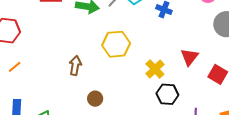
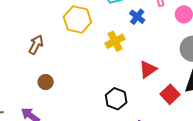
yellow hexagon: (116, 44) -> (77, 19), moved
yellow cross: (155, 69) -> (115, 41), moved

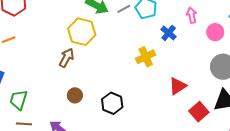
yellow hexagon: (77, 19) -> (82, 32), moved
black hexagon: (116, 99) -> (112, 103), moved

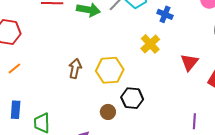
yellow hexagon: (82, 32) -> (110, 70), moved
brown circle: (75, 95) -> (108, 112), moved

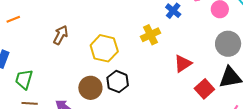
brown arrow: (75, 68) -> (61, 35), moved
brown circle: (108, 112) -> (90, 88), size x1.5

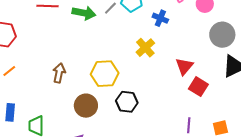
brown circle: (90, 88) -> (86, 106), moved
red square: (204, 89) -> (198, 87), moved

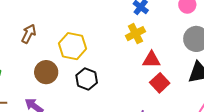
yellow cross: (145, 48) -> (135, 34), moved
red triangle: (184, 66) -> (151, 60), turned 36

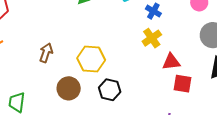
red square: (160, 83) -> (183, 84), turned -30

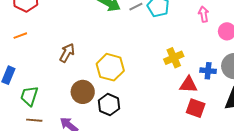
blue cross: (153, 11) -> (208, 71), moved, turned -35
black hexagon: (110, 90) -> (109, 105), moved

